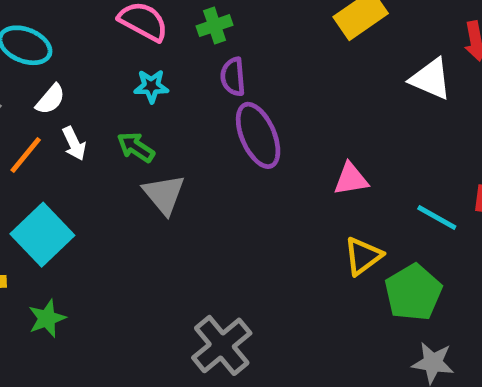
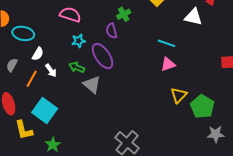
green cross: (215, 26) -> (124, 14), moved
purple ellipse: (258, 135) -> (103, 56), moved
cyan line: (437, 218) -> (166, 43), moved

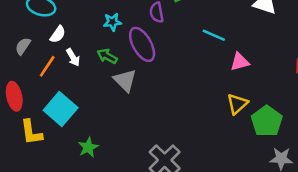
cyan line: (166, 43) -> (214, 35), moved
pink triangle: (168, 64) -> (240, 62), moved
green star: (53, 145) -> (88, 147), moved

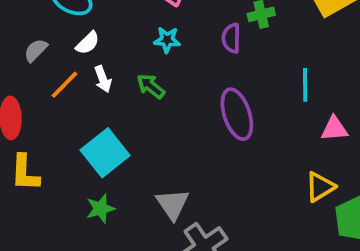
cyan line: (214, 35) -> (305, 85), turned 55
purple ellipse: (142, 44) -> (237, 114), moved
gray triangle: (125, 80) -> (173, 204), moved
cyan square: (61, 109) -> (105, 153), moved

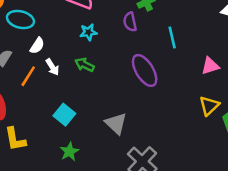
cyan line: (305, 85) -> (172, 37), moved
cyan square: (105, 153) -> (64, 115), size x0.7
gray triangle: (173, 204) -> (116, 123), moved

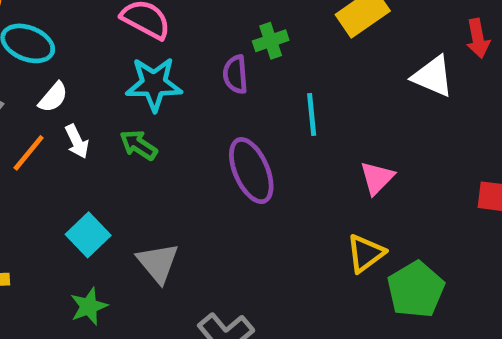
cyan star: (88, 32) -> (154, 84), size x1.6
pink triangle: (210, 66) -> (377, 178), turned -36
gray triangle: (116, 123) -> (158, 263), moved

